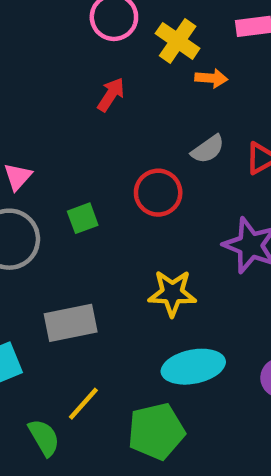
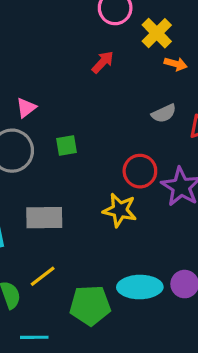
red circle: (158, 193) -> (140, 171), moved
cyan ellipse: (193, 367) -> (140, 287), moved

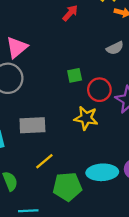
pink triangle: (26, 108) -> (17, 47), size x1.5
green square: (67, 145) -> (75, 75), moved
yellow line: (43, 276) -> (44, 161), moved

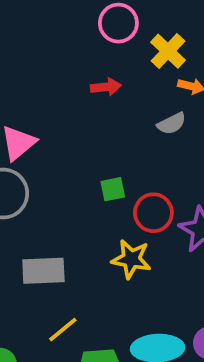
red arrow: (70, 13) -> (106, 87), turned 42
gray semicircle: (115, 48) -> (172, 123), moved

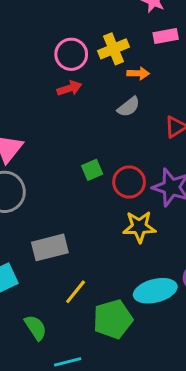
pink circle: (118, 23) -> (71, 54), moved
yellow cross: (168, 51) -> (114, 49), turned 36
yellow star: (131, 259) -> (139, 227), moved

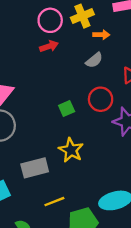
red circle: (129, 182) -> (101, 99), moved
yellow star: (139, 227) -> (71, 150), moved, turned 30
yellow line: (76, 292) -> (54, 202), turned 30

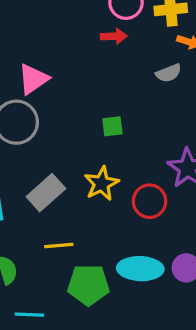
red circle: (101, 99) -> (150, 201), moved
gray rectangle: (35, 168) -> (46, 193), turned -44

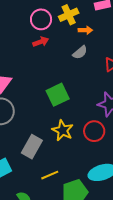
green square: (112, 126) -> (58, 95), size x1.6

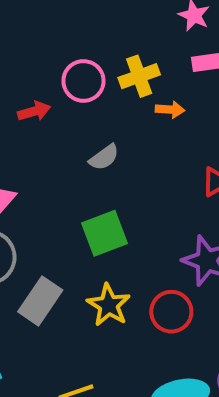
red arrow: (41, 42) -> (34, 111), moved
gray semicircle: (80, 52) -> (104, 157), moved
gray rectangle: (32, 147) -> (40, 301), moved

